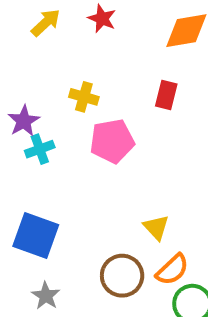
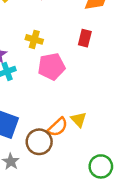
orange semicircle: (172, 270) -> (58, 127), moved
brown circle: (122, 276) -> (39, 142), moved

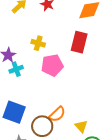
red rectangle: (85, 38) -> (79, 42), size x1.5
yellow triangle: (79, 120) -> (81, 126), moved

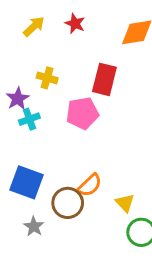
red rectangle: (79, 42) -> (104, 79), moved
yellow cross: (38, 43) -> (47, 78), moved

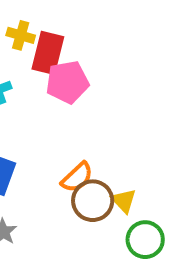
red rectangle: (104, 79) -> (48, 53), moved
brown circle: (68, 203) -> (93, 201), moved

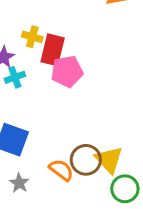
orange semicircle: (77, 177) -> (61, 170), moved, turned -100
yellow triangle: (124, 201) -> (109, 160), size x1.5

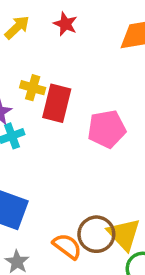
pink pentagon: (67, 72) -> (107, 129), moved

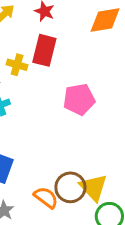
red rectangle: (57, 103) -> (44, 50), moved

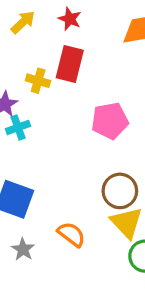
brown circle: (70, 187) -> (120, 191), moved

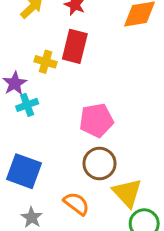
pink pentagon: (110, 121) -> (96, 120), moved
brown circle: (120, 191) -> (99, 163), moved

